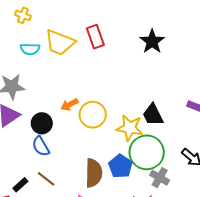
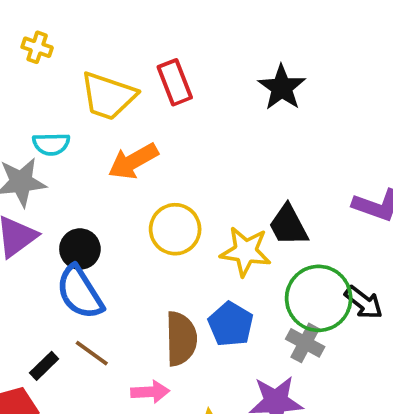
cyan semicircle: (30, 49) -> (51, 144), moved
orange arrow: (69, 105) -> (133, 161), moved, size x1.5
blue semicircle: (41, 146) -> (80, 292), size x1.4
green circle: (147, 152) -> (319, 298), moved

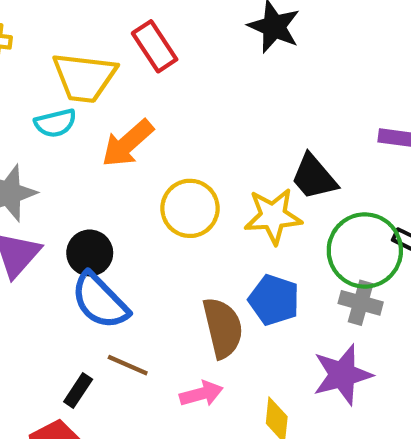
cyan semicircle: (51, 144) -> (55, 123), moved

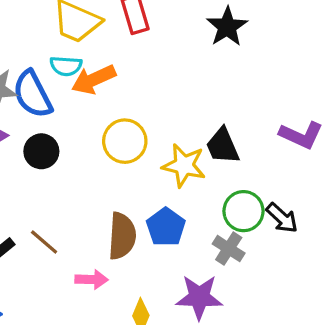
cyan semicircle: (55, 123) -> (66, 66), moved
green circle: (365, 250) -> (243, 211), size x0.7
blue semicircle: (100, 301) -> (33, 94), moved

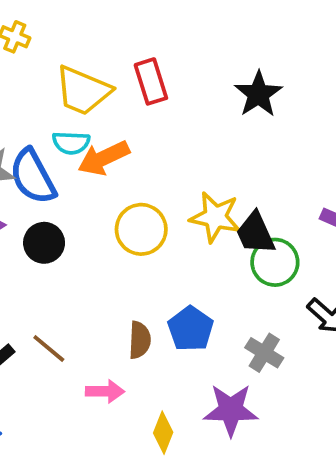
yellow star: (184, 165) -> (215, 217), moved
green circle: (243, 211) -> (275, 262), moved
brown semicircle: (122, 236) -> (140, 340), size x0.7

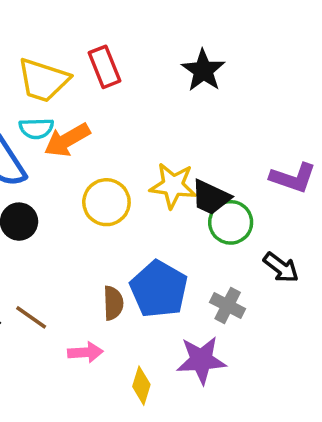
black trapezoid: (255, 233) -> (211, 197), turned -36
blue pentagon: (191, 329) -> (159, 289), size x1.4

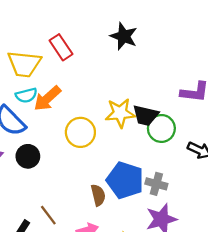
gray cross: (228, 306) -> (156, 184), moved
brown line: (31, 317) -> (48, 215), turned 30

